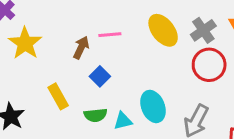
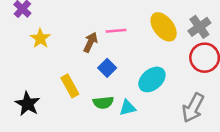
yellow star: (25, 43) -> (40, 38), size x0.7
cyan ellipse: (153, 106) -> (152, 79), moved, turned 72

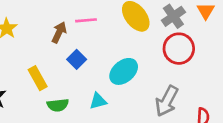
green semicircle: (103, 103) -> (58, 105), moved

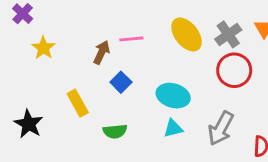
cyan ellipse: (124, 71) -> (173, 96), turned 56
cyan triangle: (98, 101) -> (173, 128), moved
green semicircle: (58, 105) -> (115, 131), moved

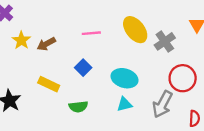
gray cross: (228, 34) -> (165, 41), moved
brown arrow: (102, 52) -> (46, 44), moved, turned -144
red circle: (234, 70) -> (183, 78), moved
yellow rectangle: (78, 103) -> (49, 84), turned -36

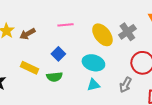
yellow ellipse: (135, 30) -> (102, 35), moved
gray arrow: (162, 104) -> (125, 85), size x0.7
green semicircle: (78, 107) -> (54, 77), moved

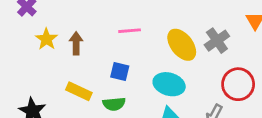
brown arrow: (27, 34) -> (76, 43), turned 119
blue square: (58, 54) -> (120, 72), turned -32

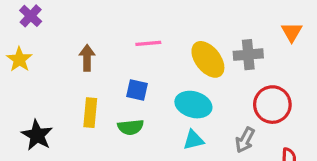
yellow star: (46, 39) -> (19, 59), moved
gray cross: (217, 41) -> (248, 55), turned 30
yellow rectangle: (79, 91) -> (90, 113), turned 70

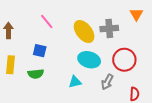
pink line: (148, 43) -> (47, 21), turned 56
cyan ellipse: (193, 105) -> (89, 60), moved

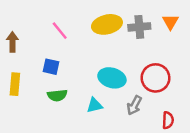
gray cross: (109, 28) -> (139, 27), moved
yellow ellipse: (84, 32) -> (107, 24), moved, turned -65
green semicircle: (36, 74) -> (57, 95), moved

